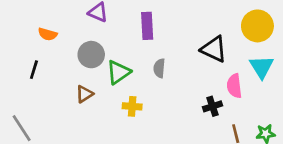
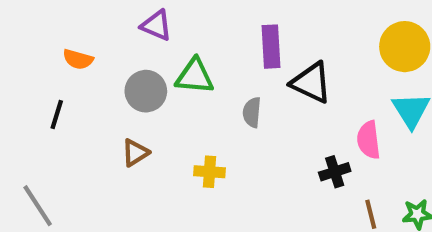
purple rectangle: (147, 26) -> (271, 47), moved
black triangle: (214, 49) -> (311, 83), moved
green triangle: (118, 72) -> (195, 76), moved, turned 40

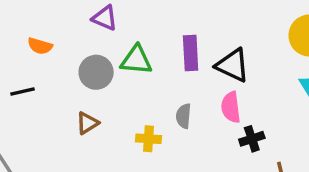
purple rectangle: (271, 47) -> (191, 53), moved
gray semicircle: (252, 112) -> (184, 116), moved
black line: (57, 114) -> (23, 91), turned 60
pink semicircle: (369, 140) -> (231, 107), moved

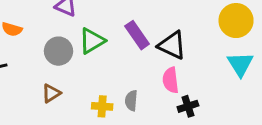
purple rectangle: (191, 53) -> (137, 35), turned -32
green triangle: (136, 60) -> (92, 41), turned -36
gray semicircle: (184, 116) -> (131, 101), moved

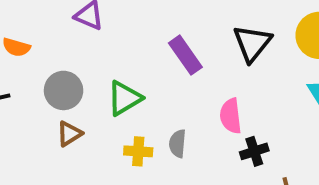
green triangle: (92, 41) -> (124, 98), moved
black triangle: (172, 45) -> (252, 43), moved, turned 44
gray circle: (58, 51) -> (64, 90), moved

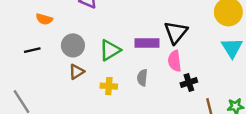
black triangle: (252, 43) -> (176, 32), moved
purple rectangle: (185, 55) -> (147, 43), moved, turned -55
yellow cross: (138, 151) -> (109, 86), moved

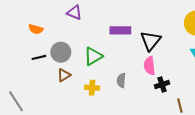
purple rectangle: (147, 43) -> (120, 30), moved
black line: (32, 50) -> (39, 57), moved

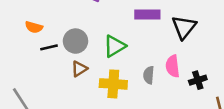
orange semicircle: (36, 29) -> (34, 27), moved
pink semicircle: (150, 66) -> (173, 66), moved
yellow cross: (92, 88) -> (113, 84), size x1.5

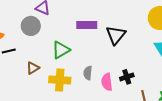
gray circle: (75, 41) -> (31, 26), moved
pink semicircle: (173, 66) -> (107, 82), moved

